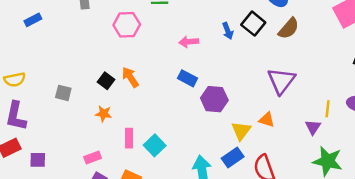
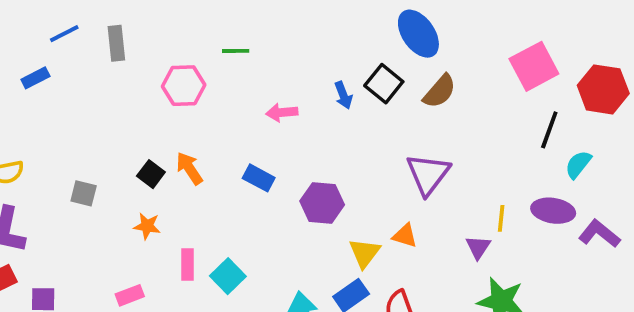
blue rectangle: (188, 78) -> (259, 178), moved

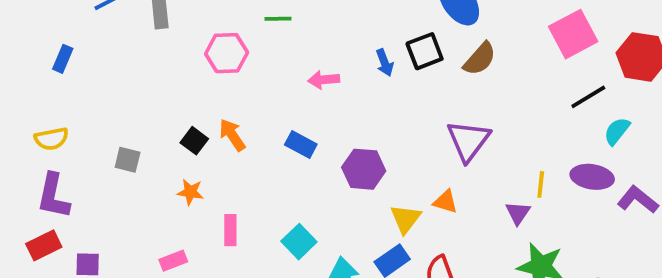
blue rectangle: (35, 78) -> (63, 59), moved, turned -40
black square: (384, 84) -> (425, 51), turned 30
black line: (549, 130) -> (588, 97), turned 39
cyan square: (228, 276) -> (299, 242), moved

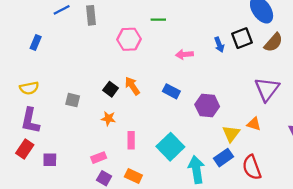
cyan square: (299, 242) -> (170, 147), size x1.4
red rectangle: (44, 245) -> (25, 149), turned -30

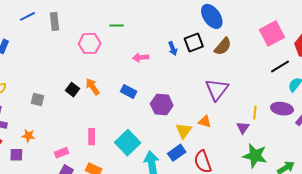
orange star: (108, 118) -> (28, 136), moved

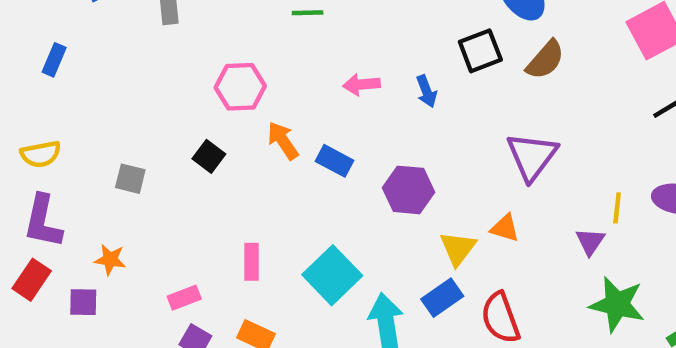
pink hexagon: (90, 43) -> (240, 87), moved
blue arrow: (173, 48) -> (426, 91), moved
orange arrow: (93, 87) -> (283, 141), moved

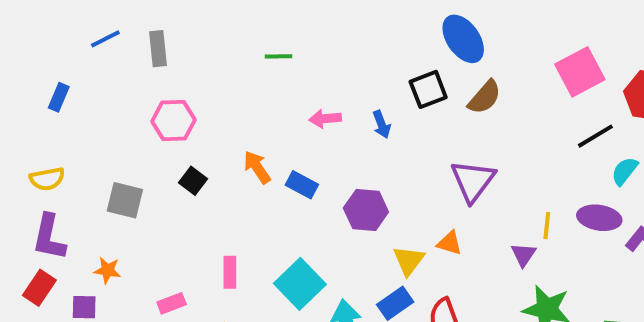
pink hexagon: (240, 87) -> (174, 121), moved
gray square: (130, 179) -> (125, 200), size x1.4

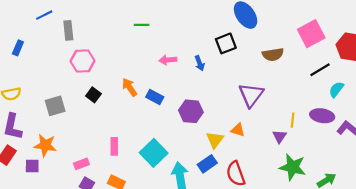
gray rectangle: (158, 49) -> (68, 30), moved
brown semicircle: (485, 97) -> (273, 54), moved, turned 40
gray square: (125, 200) -> (55, 106), turned -30
orange star: (107, 270) -> (45, 145), size x1.5

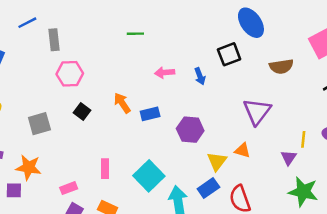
blue rectangle: (155, 97) -> (150, 114), turned -42

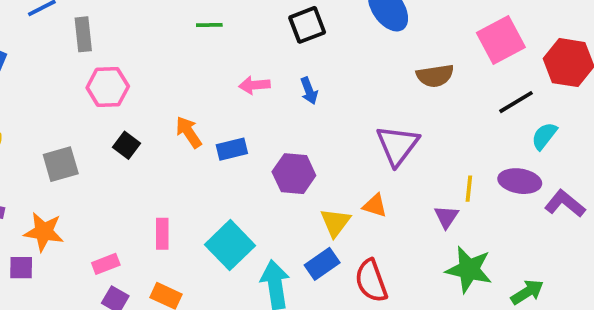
black square: (229, 54) -> (307, 25), moved

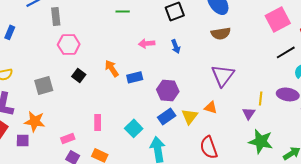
brown semicircle: (435, 76) -> (221, 33), moved
cyan square: (230, 245) -> (134, 128), size x0.7
blue rectangle: (322, 264) -> (167, 116), moved

